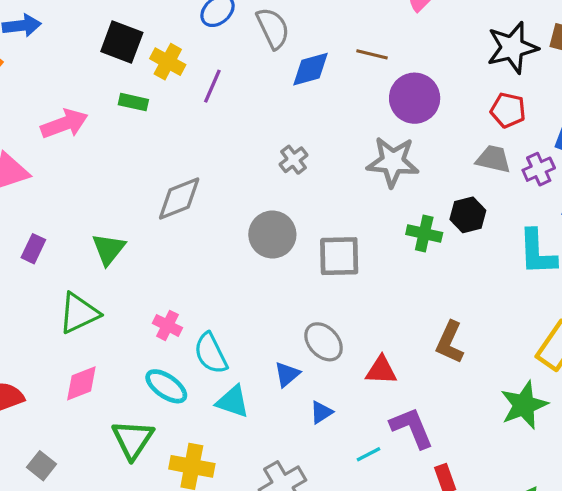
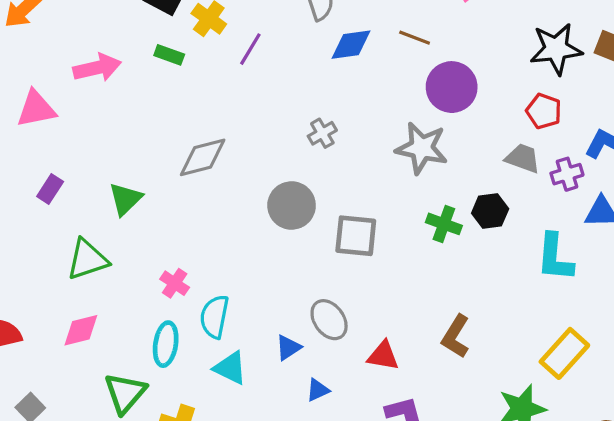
cyan semicircle: (211, 353) -> (214, 317), turned 30
cyan ellipse: (166, 386) -> (166, 344), turned 57

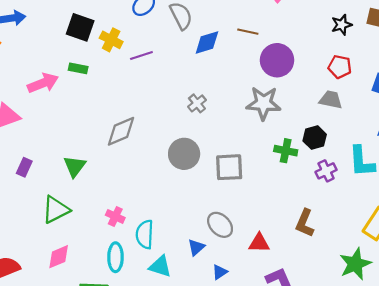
purple line: (250, 49) -> (141, 56), turned 50
black star: (556, 49) -> (342, 25), size x0.6
green rectangle: (169, 55) -> (78, 68), moved
purple cross: (567, 174) -> (326, 171), moved

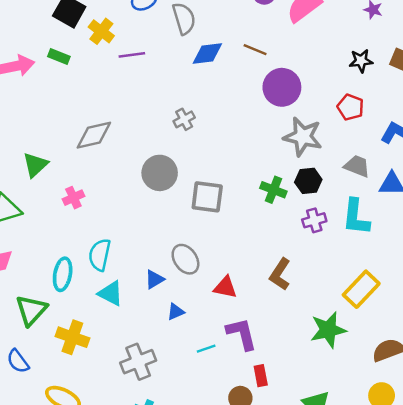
gray trapezoid: (331, 100) -> (357, 166), moved
gray star: (263, 103) -> (303, 137), moved
pink cross: (115, 216) -> (73, 198), moved, turned 30

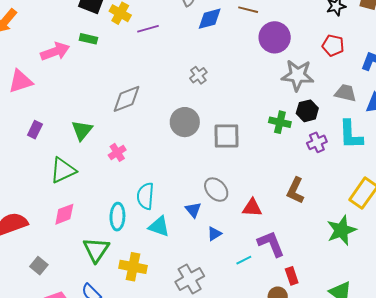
blue triangle: (154, 279) -> (193, 210), turned -30

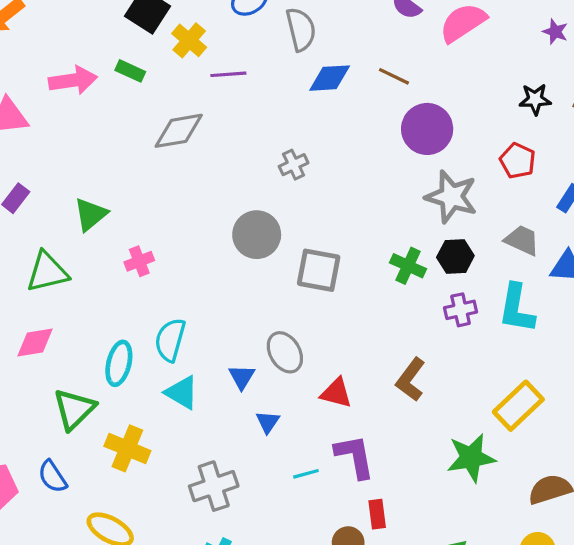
gray diamond: (127, 99) -> (179, 131), moved
blue triangle: (214, 234) -> (268, 422), turned -35

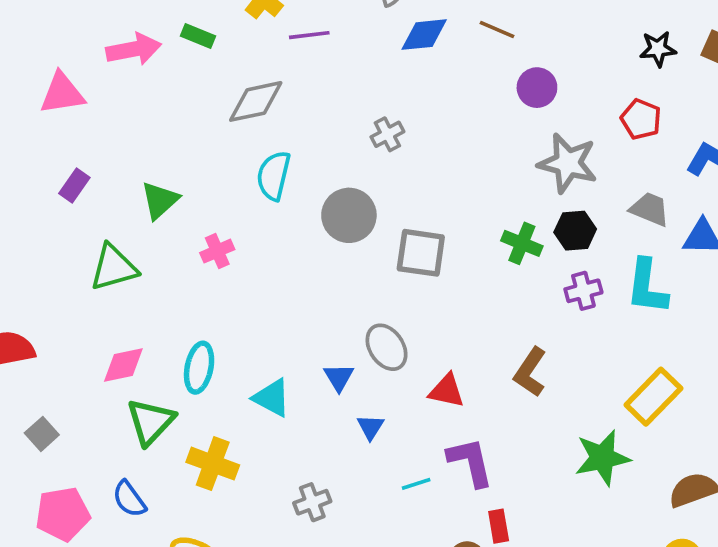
purple circle: (427, 129) -> (537, 88), size x0.7
cyan semicircle: (170, 340) -> (274, 176), moved
pink diamond: (35, 342) -> (123, 365), moved
gray cross: (214, 486) -> (312, 502), size x0.7

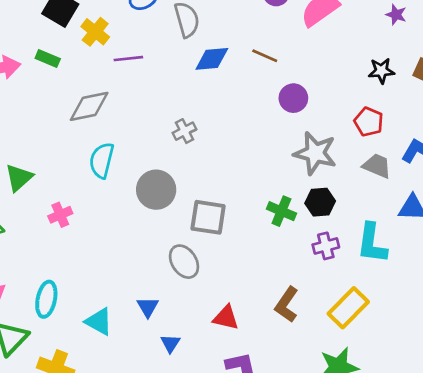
gray trapezoid: (650, 209) -> (377, 166), moved
gray ellipse: (387, 347) -> (184, 262), moved
yellow rectangle: (653, 397) -> (348, 308), moved

